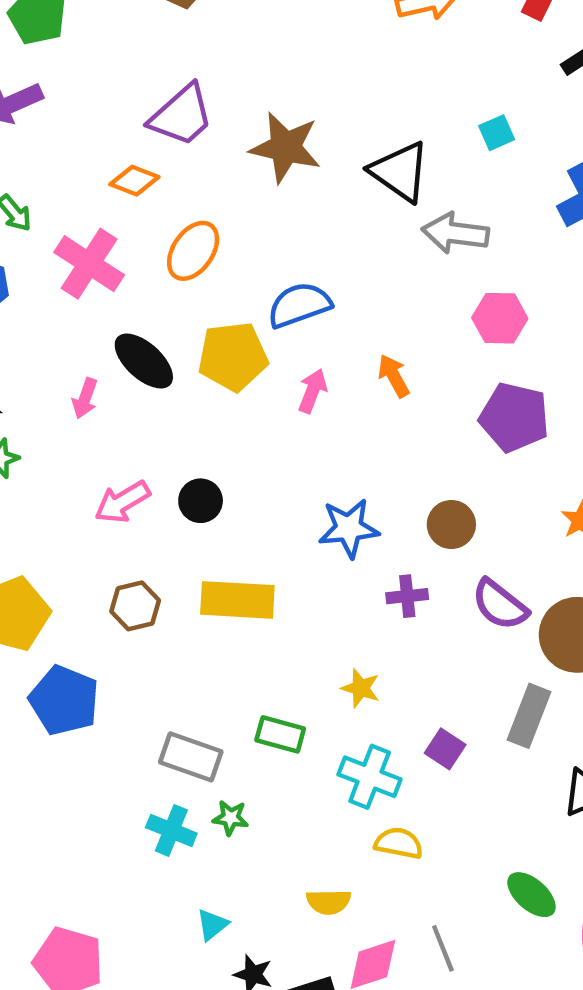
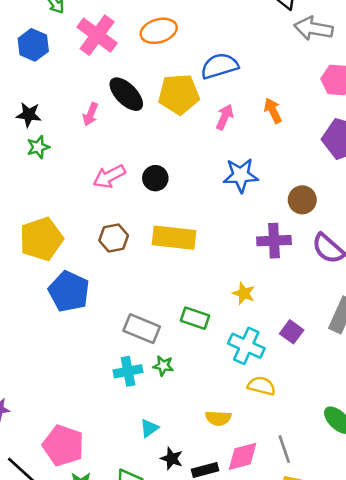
orange ellipse: (193, 251) -> (159, 31), turned 36
blue star: (349, 528) -> (241, 175), moved
purple cross: (407, 596) -> (274, 241), size x1.4
cyan cross: (171, 830) -> (128, 371), turned -36

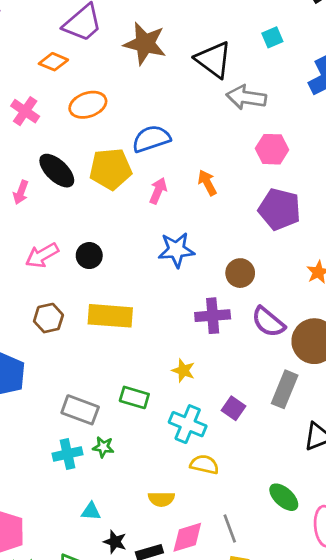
pink cross: (97, 35) -> (25, 111), size x0.7
cyan triangle: (149, 428) -> (91, 511), turned 42

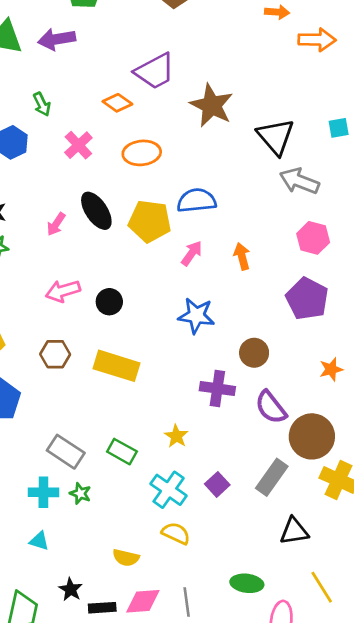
green ellipse: (284, 497) -> (247, 583), turned -48
cyan triangle: (91, 511) -> (39, 541), moved

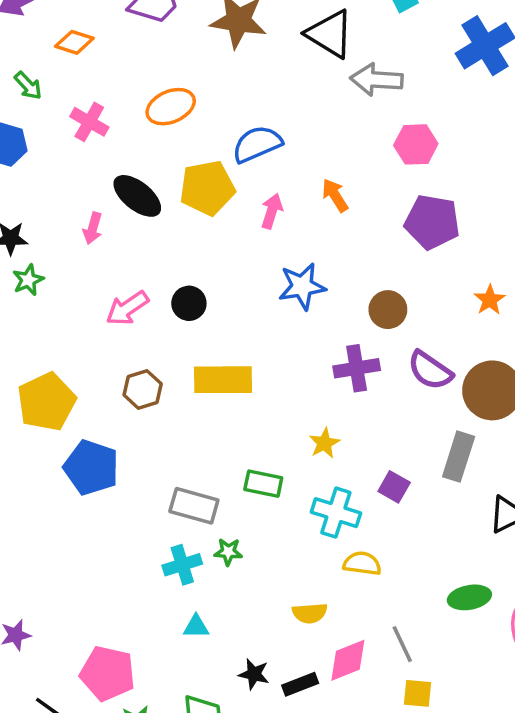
orange diamond: (117, 103) -> (74, 42), moved
yellow star: (176, 436) -> (324, 443), turned 30

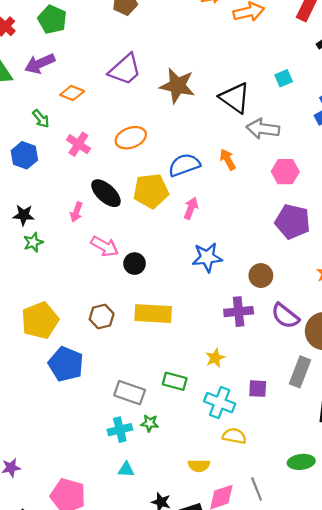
orange arrow: (335, 195) -> (228, 159), moved
pink arrow: (127, 308) -> (105, 246), moved, turned -120
purple square: (394, 487) -> (258, 389), turned -30

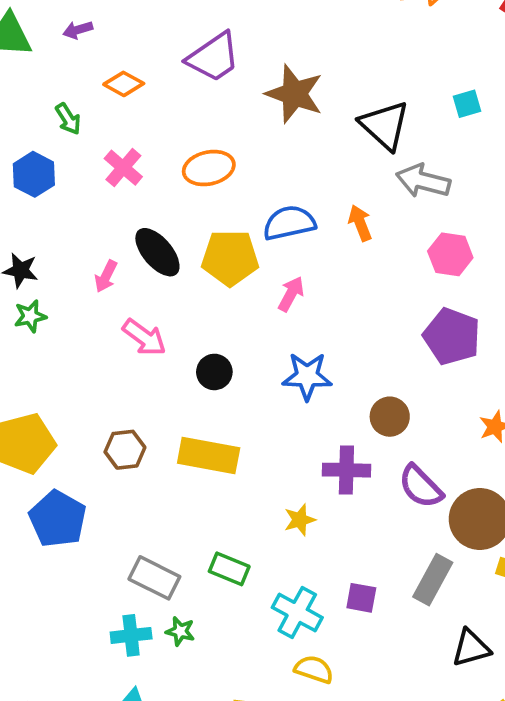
purple arrow: (40, 64) -> (78, 30), size x0.6
black circle: (135, 264) -> (214, 372), moved
yellow star: (215, 358) -> (300, 520), moved

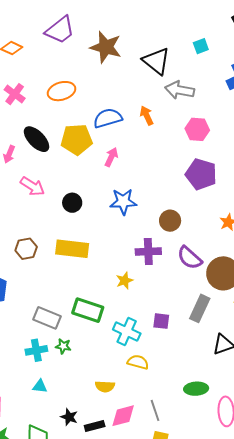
green rectangle: (229, 569) -> (88, 310), size x1.4

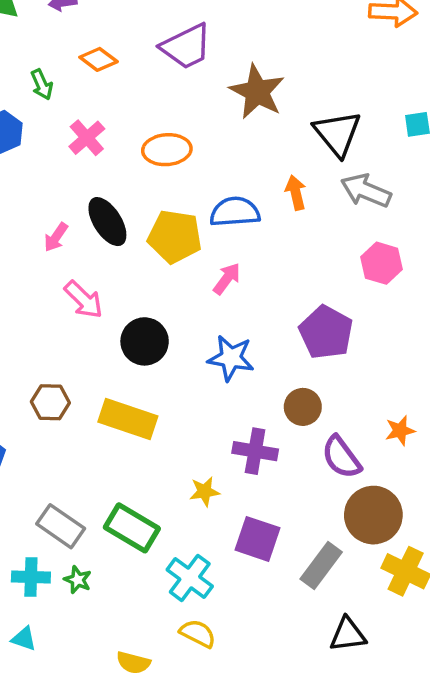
orange arrow: (147, 115) -> (296, 193), moved
purple pentagon: (201, 174) -> (326, 332), moved
black circle: (72, 203) -> (145, 341), size x1.4
purple semicircle: (190, 258) -> (341, 457), moved
purple square: (161, 321) -> (258, 539), moved, size x1.5

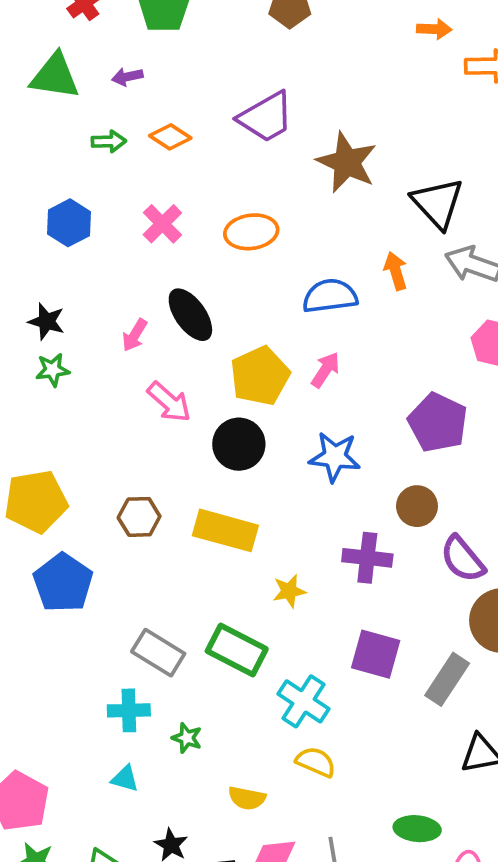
green arrow: (42, 85) -> (109, 141), moved, turned -64
yellow pentagon: (175, 237) -> (260, 376), moved, turned -30
yellow star: (204, 491) -> (289, 591), moved
green star: (78, 580) -> (187, 738), moved

